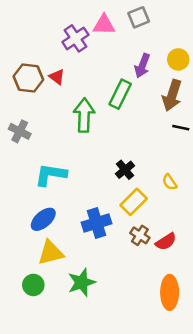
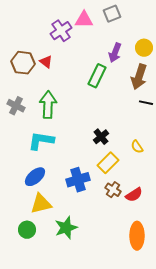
green arrow: (84, 115) -> (48, 105), moved

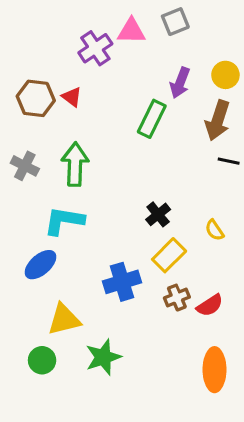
blue ellipse: (35, 177) -> (40, 265), moved
brown cross: (113, 190) -> (177, 298), turned 35

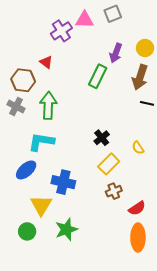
brown hexagon: (36, 98) -> (23, 80), moved
blue cross: (122, 282) -> (63, 182), moved, turned 30
red semicircle: (210, 305) -> (137, 208), moved
yellow triangle: (64, 319) -> (41, 205), turned -45

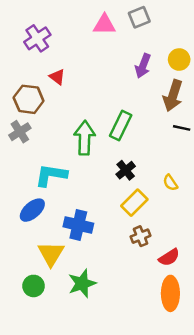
purple cross: (61, 31) -> (37, 38), moved
green rectangle: (98, 76) -> (121, 125), moved
green arrow: (48, 105) -> (85, 138), moved
gray cross: (16, 106) -> (20, 132), turned 30

